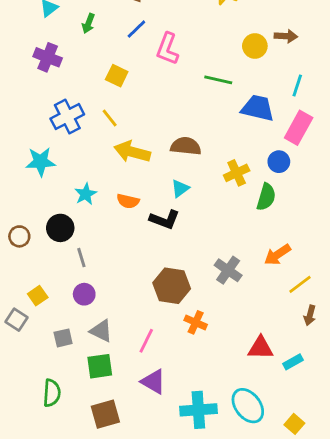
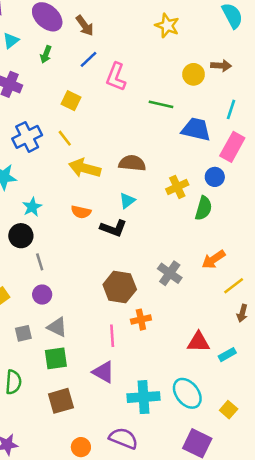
cyan star: (86, 194) -> (32, 207), moved
orange cross: (196, 322) -> (141, 320), turned -36
pink line: (146, 341) -> (112, 336), moved, turned -30

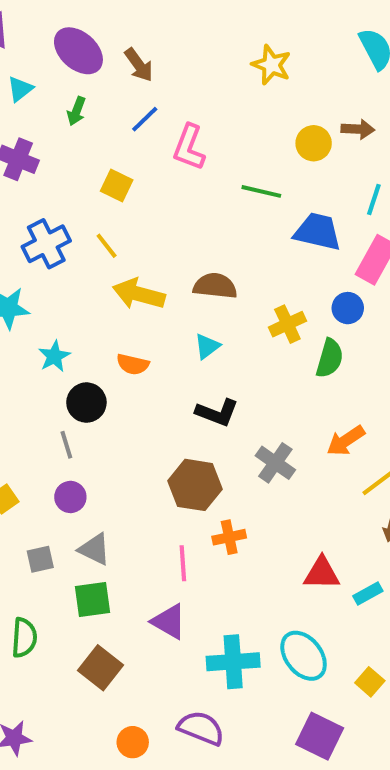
black L-shape: (113, 228) -> (217, 413), moved
black circle: (21, 236) -> (86, 403), moved
brown square: (61, 401) -> (101, 668), turned -36

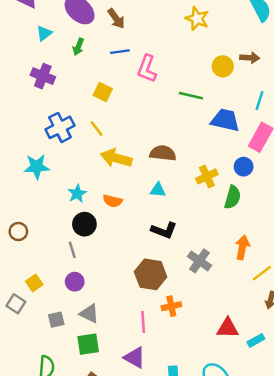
blue line: (145, 119) -> (120, 52), turned 36
cyan triangle: (207, 346) -> (158, 190), turned 42
cyan star: (54, 356) -> (77, 194), moved
orange arrow: (346, 441) -> (242, 247), turned 135

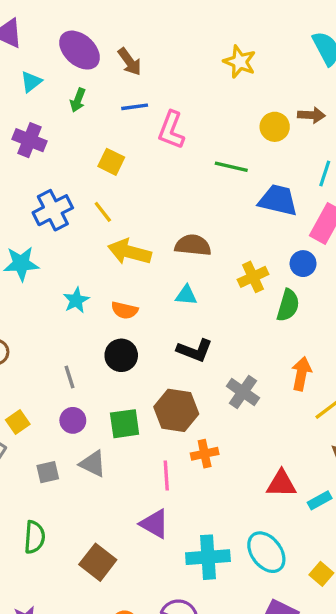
black circle: (84, 224) -> (121, 355), moved
green square: (88, 344) -> (125, 424), moved

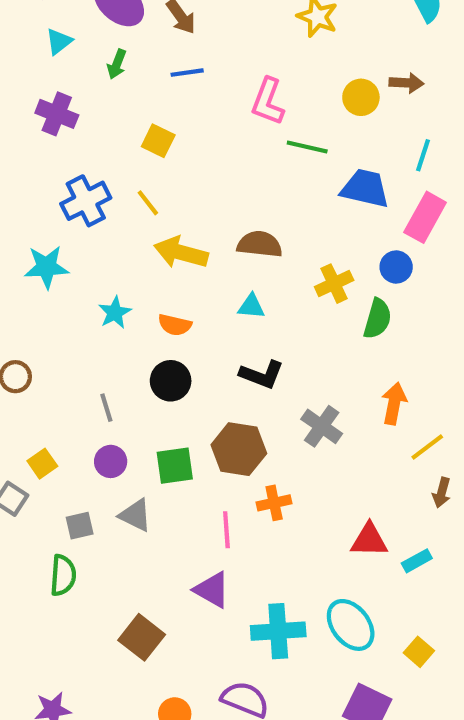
pink L-shape: (171, 130) -> (268, 101), moved
green semicircle: (34, 537) -> (63, 575), moved

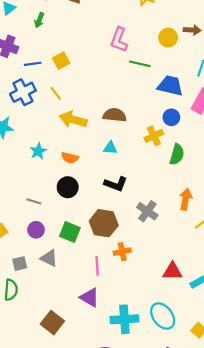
blue line: (187, 73) -> (33, 64), moved
yellow square: (158, 141) -> (61, 61), turned 35
blue circle: (396, 267) -> (171, 117), moved
gray line: (106, 408) -> (34, 201), turned -56
green square: (175, 466) -> (70, 232), turned 30

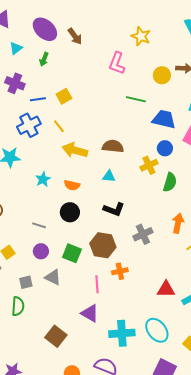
pink L-shape: (119, 40) -> (117, 63), moved
gray cross: (147, 211) -> (143, 234), turned 30

